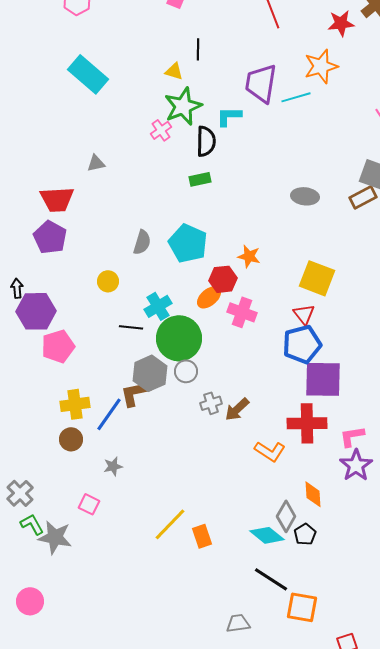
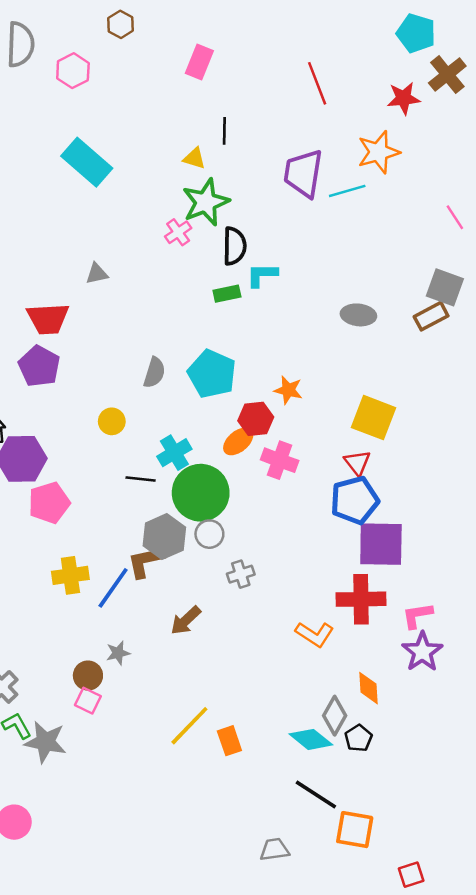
cyan L-shape: (229, 116) -> (262, 275), moved
brown arrow: (237, 409) -> (186, 620), moved
brown circle: (71, 439) -> (88, 676), moved

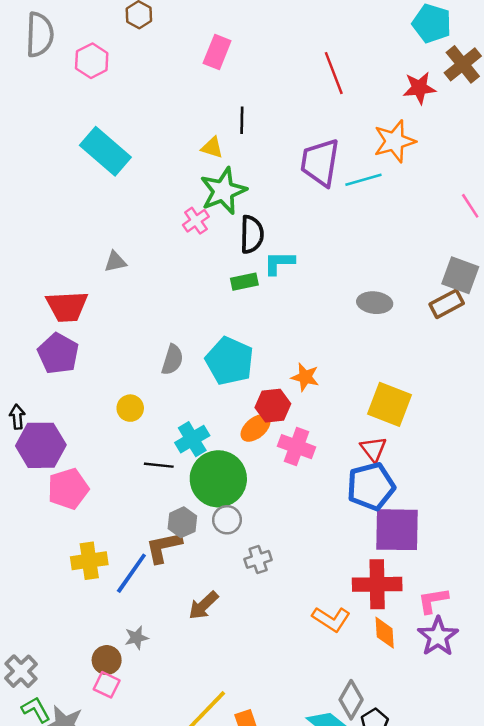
gray hexagon: (164, 537) -> (182, 522), size x0.7
orange diamond: (368, 688) -> (385, 633), moved

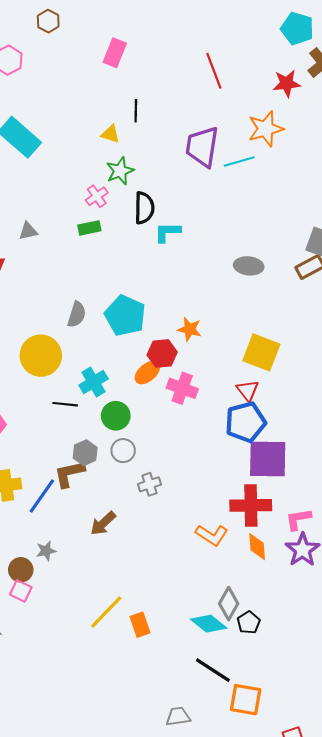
green star: (223, 191) -> (120, 171), size x0.7
green rectangle: (244, 282) -> (89, 228), moved
yellow circle: (130, 408) -> (41, 356), size x1.8
green circle: (218, 479) -> (116, 416), size x0.6

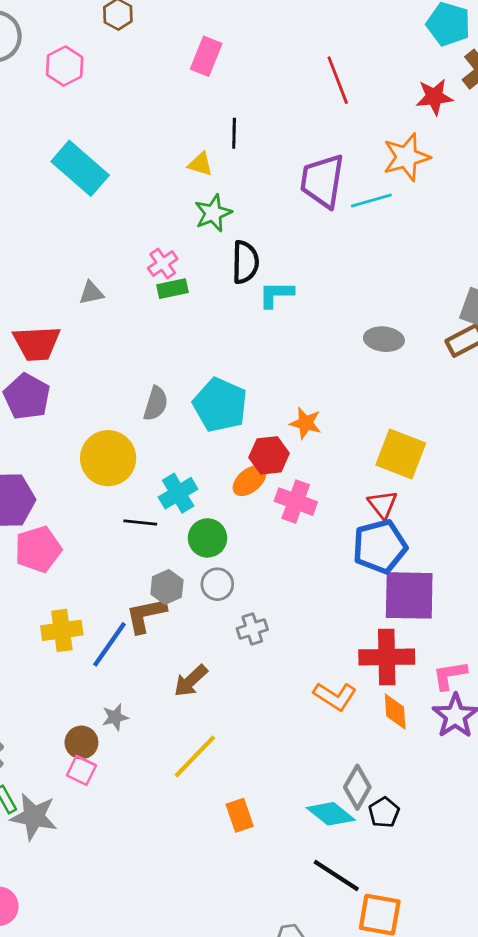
pink cross: (97, 196) -> (163, 264), moved
yellow line: (106, 612) -> (195, 756), moved

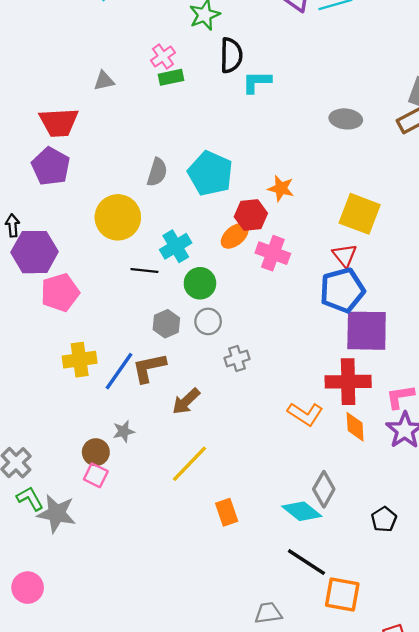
brown L-shape: (146, 615) -> (149, 368), moved
black pentagon: (384, 812) -> (384, 519), moved

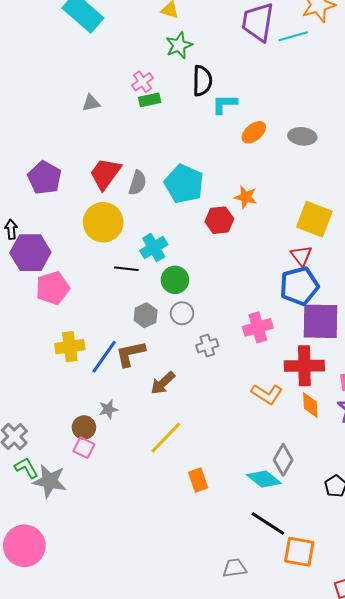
red trapezoid: (59, 122) -> (105, 174), moved, turned 129
orange ellipse: (235, 236) -> (254, 132), moved
pink cross: (273, 253) -> (258, 327), moved, turned -36
pink circle: (28, 588) -> (24, 546), size x1.5

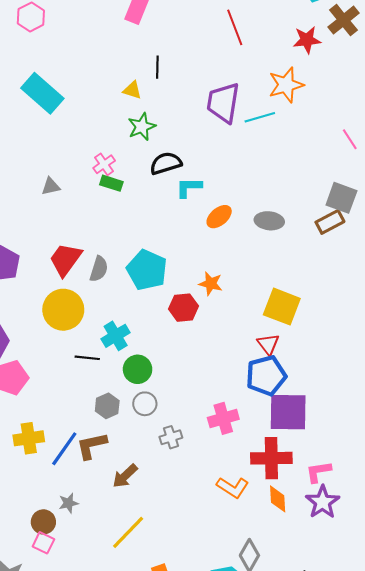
black semicircle: (202, 81) -> (166, 163), turned -108
green rectangle: (150, 100) -> (111, 183), turned 30

